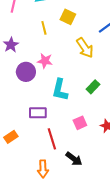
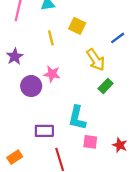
green rectangle: (93, 87) -> (106, 86), moved
cyan L-shape: (60, 90) -> (77, 118), moved
pink square: (80, 123) -> (90, 142), turned 32

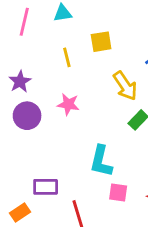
yellow square: (77, 26) -> (101, 42), turned -35
purple circle: (31, 86) -> (27, 116), moved
purple rectangle: (44, 131) -> (46, 187), moved

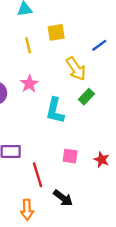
pink star: (68, 104) -> (29, 84), turned 30
cyan L-shape: (101, 161) -> (55, 111), moved

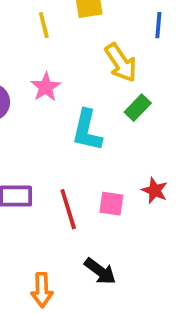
blue line: (99, 45) -> (158, 25), turned -49
red star: (102, 160) -> (155, 190), moved
red line: (37, 175) -> (68, 209), moved

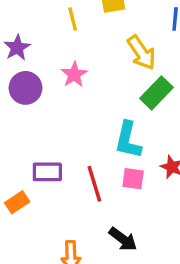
green rectangle: (138, 108) -> (157, 93), size x1.4
cyan L-shape: (87, 130) -> (128, 140), moved

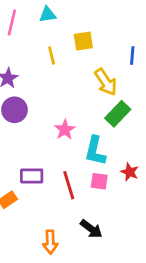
pink star: (74, 74) -> (65, 130), moved

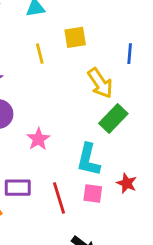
pink star: (65, 130) -> (38, 139), moved

